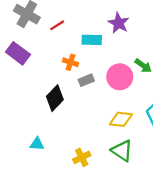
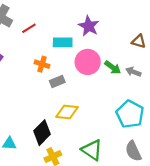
pink circle: (120, 77) -> (88, 62), moved
black diamond: (55, 98) -> (42, 133), moved
yellow diamond: (121, 119) -> (67, 112), moved

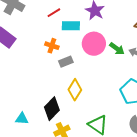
red line: (29, 28) -> (54, 13), moved
yellow diamond: (67, 112) -> (75, 90), turned -65

